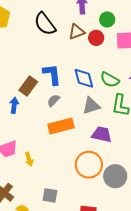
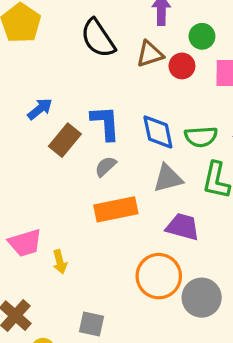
green semicircle: (110, 80) -> (201, 137), turned -36
blue arrow: (14, 105) -> (40, 109), moved, turned 42

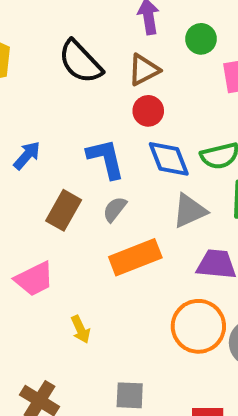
red circle: (182, 66) -> (148, 111), moved
brown rectangle: (65, 140) -> (64, 210), moved
pink trapezoid: (25, 243) -> (34, 279), moved

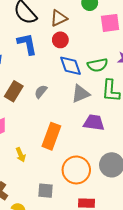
blue L-shape: (106, 159) -> (27, 44), moved
orange rectangle: (135, 257) -> (51, 136), moved, turned -50
orange circle: (198, 326) -> (76, 170), moved

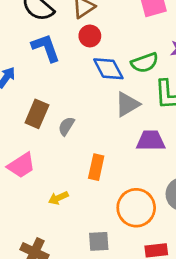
gray semicircle: (41, 92) -> (66, 126), moved
orange rectangle: (51, 136) -> (96, 167), size x0.7
yellow arrow: (21, 155) -> (58, 198), turned 96

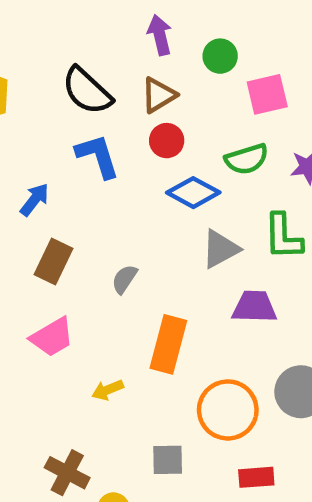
green semicircle: (145, 63) -> (247, 159), moved
blue diamond: (108, 69) -> (193, 193), turned -36
brown rectangle: (37, 114) -> (53, 262), moved
orange rectangle: (96, 167) -> (168, 344), size x1.4

